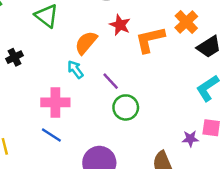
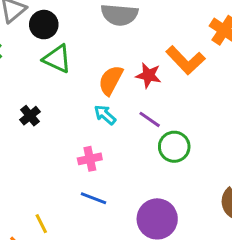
red star: (120, 25) -> (149, 75), moved
orange L-shape: (150, 40) -> (185, 60), turned -108
pink cross: (55, 102) -> (90, 159), size x0.7

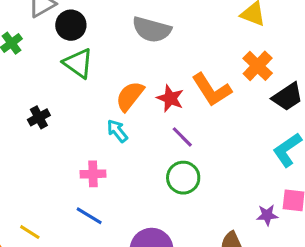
purple line: (150, 119) -> (182, 137), moved
yellow line: (41, 224) -> (30, 232), turned -42

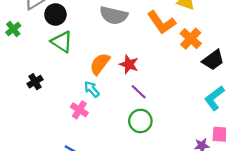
orange L-shape: (212, 90) -> (161, 22), moved
pink cross: (93, 174) -> (79, 110), moved, turned 36

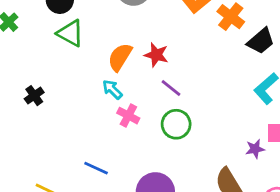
black cross: (35, 82) -> (34, 96), moved
pink cross: (79, 110) -> (128, 116), moved

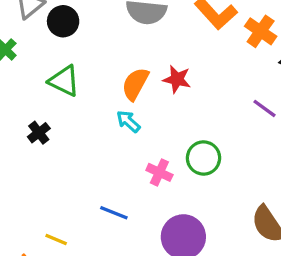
green triangle: (70, 33) -> (64, 81), moved
purple line: (171, 88) -> (264, 108), moved
pink cross: (128, 116) -> (159, 172), moved

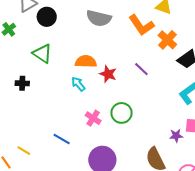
red star: (177, 79) -> (108, 74), moved
orange semicircle: (135, 84) -> (86, 61), turned 55
purple line: (264, 108) -> (141, 69), moved
black cross: (39, 133) -> (22, 83), turned 32

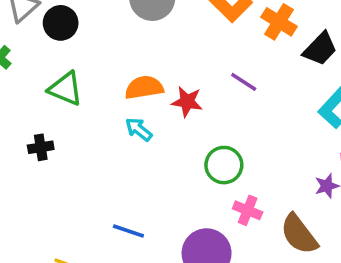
pink cross: (93, 118) -> (248, 210), moved

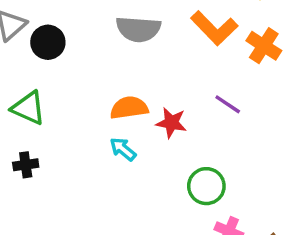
green triangle: (65, 89) -> (28, 108), moved

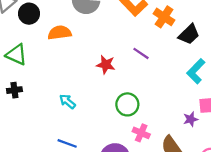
orange semicircle: (129, 108) -> (60, 33), moved
cyan arrow: (123, 149) -> (67, 101), moved

